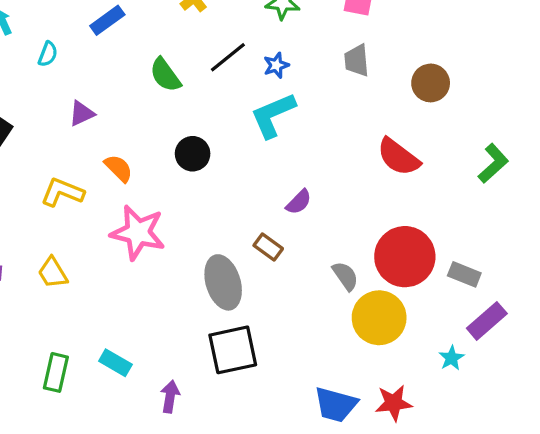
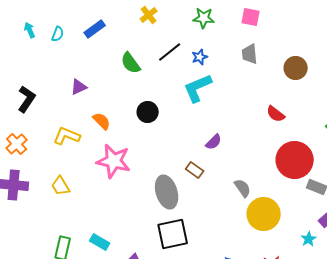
cyan semicircle: (48, 54) -> (58, 34), moved
red semicircle: (398, 157) -> (276, 114), size x0.7
red circle: (405, 257) -> (295, 160), moved

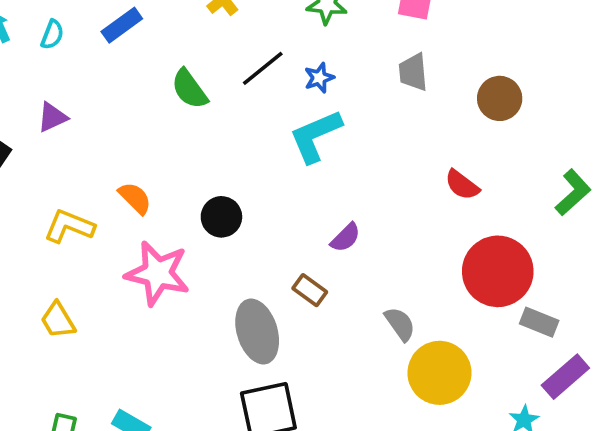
purple triangle: (79, 87) -> (52, 117), moved
black circle: (148, 112) -> (221, 217), moved

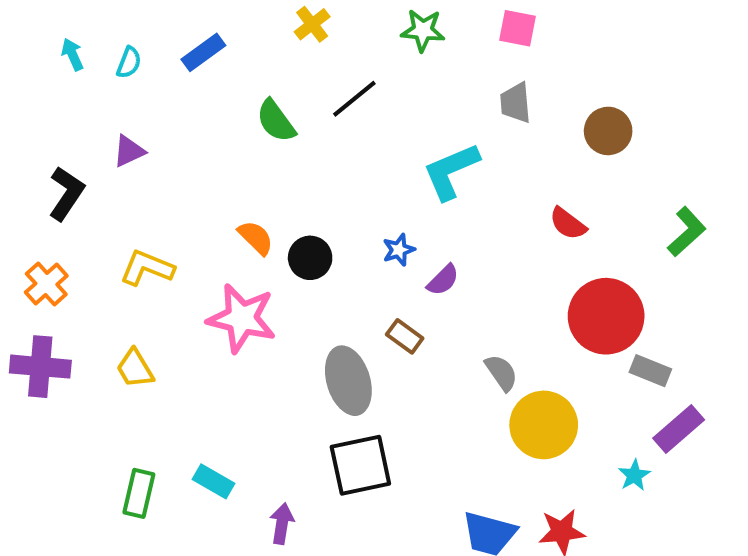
blue star: (319, 78) -> (399, 250), moved
cyan L-shape: (315, 136) -> (451, 171), moved
orange semicircle: (135, 198) -> (256, 238), moved

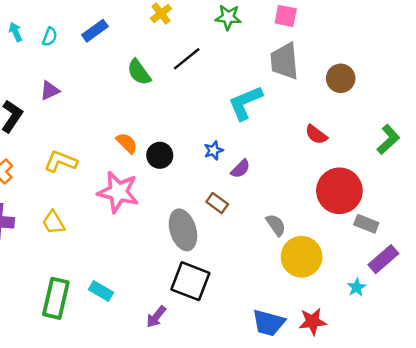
gray trapezoid: (515, 103) -> (284, 61), size x1.5
black square: (360, 465) -> (190, 281), turned 33
green rectangle: (139, 493) -> (56, 298), size x1.4
purple arrow: (282, 524) -> (156, 317), moved, turned -150

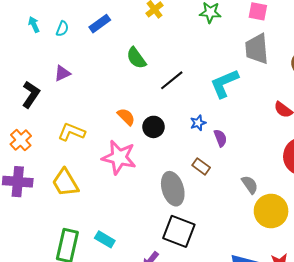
black line: (187, 59) -> (172, 80), moved
purple semicircle: (240, 169) -> (220, 138), turned -66
yellow trapezoid: (53, 223) -> (65, 183), size x1.4

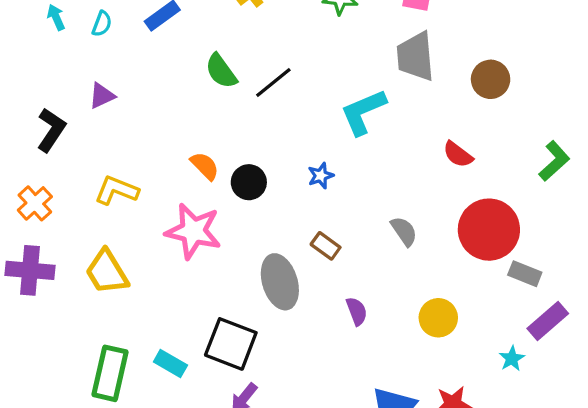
black line: (172, 80) -> (273, 83), moved
purple semicircle: (220, 138) -> (357, 311), moved
gray semicircle: (250, 185) -> (404, 231), moved
yellow circle: (271, 211) -> (438, 318), size x0.7
black square: (179, 231) -> (231, 344), moved

